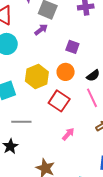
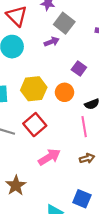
red square: (59, 101) -> (35, 125), moved
pink arrow: (68, 134) -> (49, 157), size x1.5

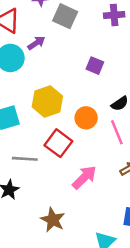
purple arrow: (52, 42) -> (36, 43), moved
orange circle: (65, 92) -> (86, 118), moved

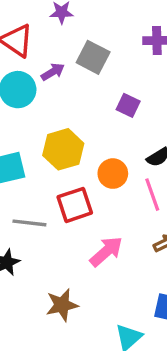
gray square: (65, 16) -> (93, 57), moved
red square: (58, 143) -> (75, 205), turned 32
brown star: (53, 220) -> (62, 305), turned 30

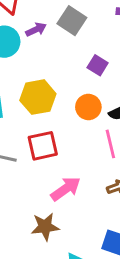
orange circle: (113, 174) -> (88, 107), moved
brown star: (62, 305) -> (45, 227), moved

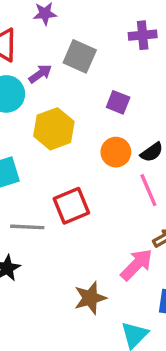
yellow hexagon: (38, 97) -> (54, 129), moved
pink arrow: (66, 189) -> (137, 265), moved

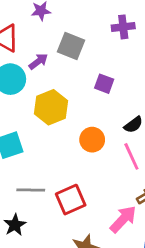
orange circle: (116, 152) -> (92, 140), moved
red square: (71, 206) -> (71, 200), moved

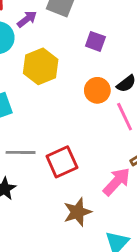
orange circle: (92, 140) -> (97, 90), moved

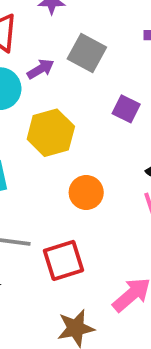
orange circle: (97, 90) -> (86, 192), moved

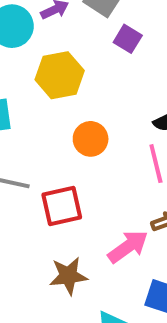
purple square: (126, 109) -> (128, 39), moved

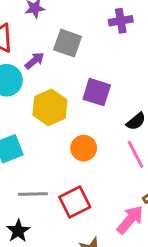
purple square: (128, 39) -> (97, 92), moved, size x1.4

